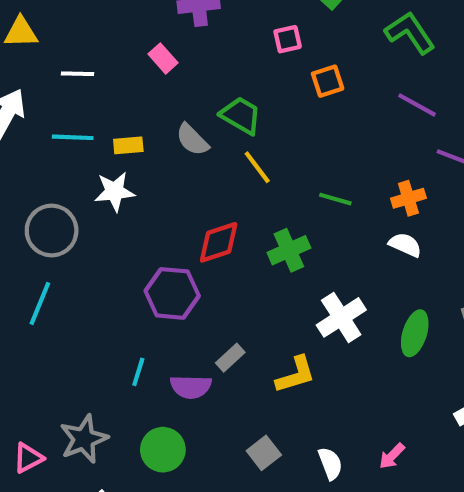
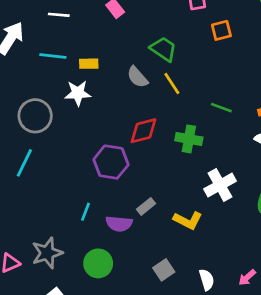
gray semicircle: (192, 140) -> (137, 77), moved
green cross: (289, 250) -> (189, 139), turned 30
yellow L-shape: (296, 375) -> (188, 220), turned 40

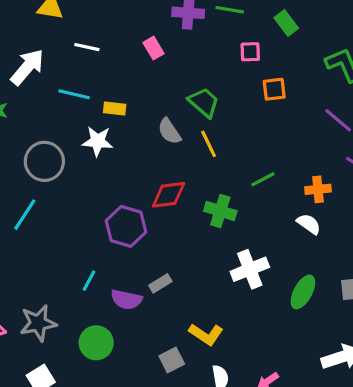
green line: (221, 108) -> (263, 179), turned -55
yellow L-shape: (188, 220) -> (206, 334), moved

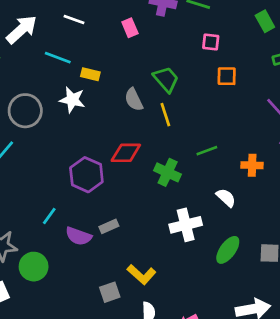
green rectangle: (286, 23) -> (265, 21), moved
white semicircle: (309, 224) -> (226, 198), moved
green circle: (96, 343) -> (34, 267), moved

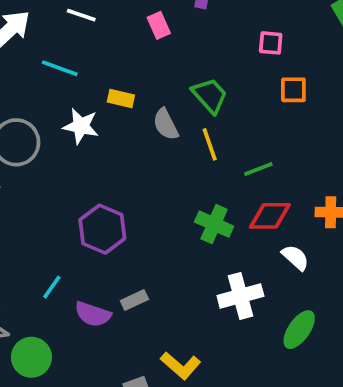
yellow rectangle: (90, 74) -> (121, 98), moved
green line: (207, 151) -> (258, 169), moved
red diamond: (126, 153) -> (270, 216), moved

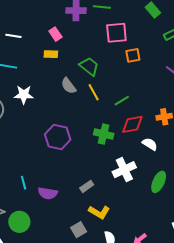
pink square: (271, 43) -> (116, 33), size x1.6
yellow rectangle: (121, 98) -> (51, 54), moved
purple hexagon: (102, 229) -> (58, 137), moved
cyan line: (52, 287) -> (24, 183), turned -40
gray rectangle: (134, 300) -> (87, 186), moved

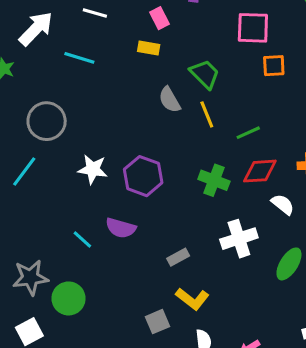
white star: (24, 95) -> (93, 169), moved
cyan line: (24, 183) -> (82, 239), turned -40
purple semicircle: (48, 193) -> (121, 228), moved

